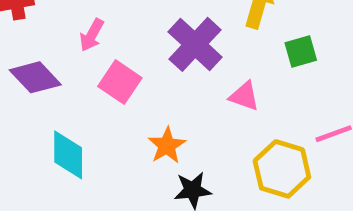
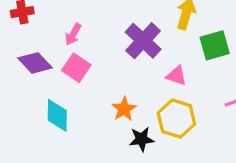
green square: (301, 51) -> (215, 45), size x1.4
pink square: (120, 82) -> (76, 68), moved
yellow hexagon: (282, 169) -> (176, 119), moved

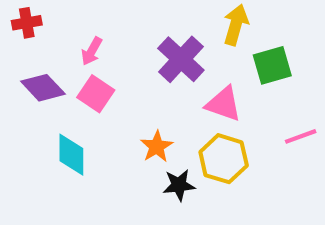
pink triangle: (176, 76) -> (224, 104), size x1.4

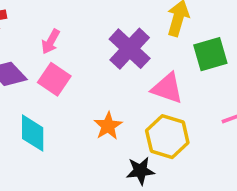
black star: (179, 185) -> (140, 171), moved

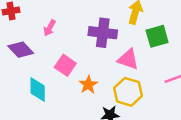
purple cross: (130, 49) -> (103, 33), turned -36
pink square: (54, 79) -> (65, 65), moved

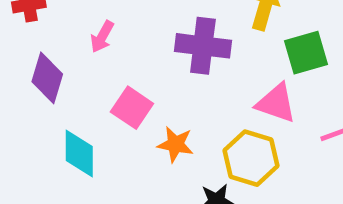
purple diamond: (21, 50) -> (47, 78), turned 60
pink triangle: (128, 59) -> (276, 103), moved
orange star: (88, 85) -> (175, 144), turned -30

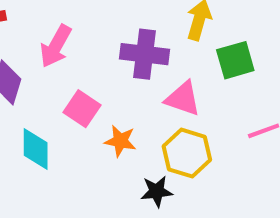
pink arrow: (102, 37) -> (56, 46), size x1.5
pink triangle: (276, 103) -> (183, 99), moved

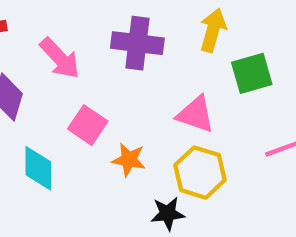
pink arrow: (56, 46) -> (60, 58), turned -72
purple cross: (145, 54) -> (137, 43), moved

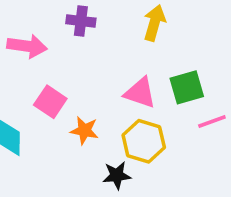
purple cross: (137, 43) -> (81, 21), moved, size x0.7
pink arrow: (60, 58) -> (27, 46), turned -39
green square: (252, 73) -> (187, 87), moved

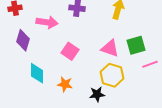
pink square: (50, 102) -> (70, 51), moved
orange star: (84, 130) -> (65, 84), moved

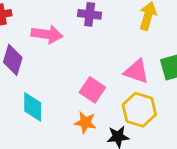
pink square: (70, 51) -> (92, 90), moved
orange star: (65, 84) -> (85, 123), moved

